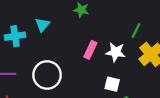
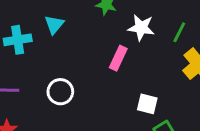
white star: (116, 52) -> (141, 28), moved
white circle: (47, 75) -> (60, 92), size x0.7

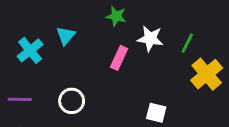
cyan cross: (18, 40) -> (30, 50), turned -30
pink rectangle: (118, 58) -> (119, 58), moved

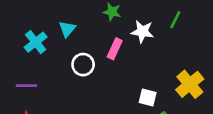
green line: (187, 43) -> (175, 20), moved
yellow cross: (207, 74) -> (190, 84), moved
white circle: (72, 101) -> (83, 65), moved

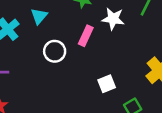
white square: (148, 97) -> (107, 84), moved, turned -36

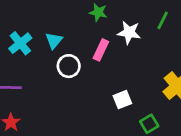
cyan triangle: (39, 16) -> (54, 41), moved

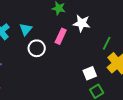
green line: (163, 20) -> (107, 43), moved
white square: (122, 100) -> (90, 73), moved

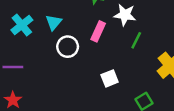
green line: (107, 43) -> (136, 40), moved
white square: (90, 73) -> (110, 78), moved

